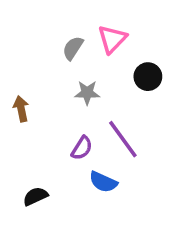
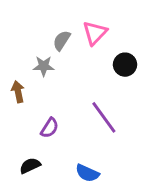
gray star: (87, 93) -> (44, 66), moved
purple semicircle: (82, 148) -> (50, 128), moved
blue semicircle: (103, 182) -> (87, 173), moved

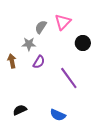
purple semicircle: (50, 128) -> (39, 62), moved

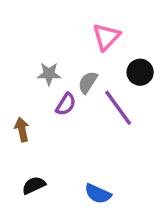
gray semicircle: (41, 27) -> (88, 82), moved
brown arrow: (12, 61) -> (22, 130), moved
purple line: (69, 78) -> (118, 108), moved

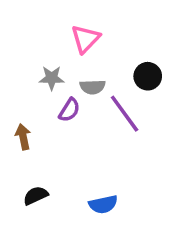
pink triangle: (106, 37) -> (85, 39), moved
gray semicircle: (88, 82) -> (93, 87), turned -125
blue semicircle: (98, 194) -> (103, 204), turned -36

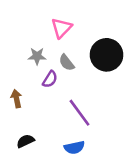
black circle: (148, 76) -> (107, 55), size x1.6
gray semicircle: (93, 87) -> (67, 63), turned 54
purple line: (125, 114) -> (79, 113), moved

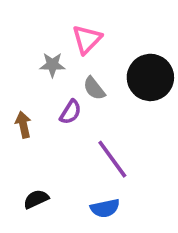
gray star: (37, 56) -> (52, 65), moved
brown arrow: (16, 99) -> (23, 125), moved

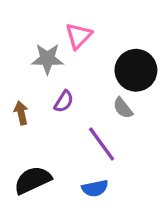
gray star: (52, 65) -> (47, 59), size x1.4
gray semicircle: (94, 88) -> (123, 108), moved
black semicircle: (36, 199) -> (33, 180), size x1.6

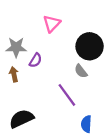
gray star: (47, 59) -> (16, 47), moved
purple semicircle: (64, 101) -> (36, 60), moved
blue semicircle: (95, 188) -> (86, 124), moved, turned 105

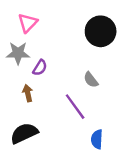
pink triangle: (52, 24) -> (28, 23), moved
black circle: (90, 46) -> (101, 31), moved
brown arrow: (14, 74) -> (28, 93), moved

